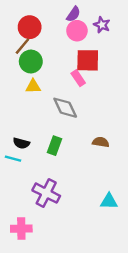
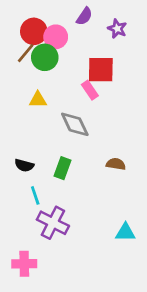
pink circle: (77, 31) -> (56, 37), moved
green circle: (31, 62) -> (45, 57), moved
cyan line: (13, 159) -> (35, 195), moved, turned 56

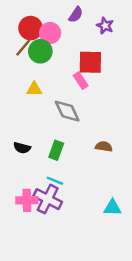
cyan line: (35, 195) -> (55, 181), moved, turned -49
pink cross: (24, 264) -> (27, 200), moved

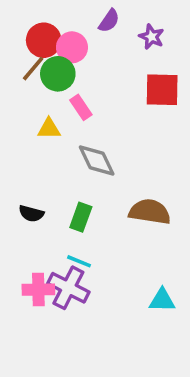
red square: (90, 62) -> (162, 90), moved
pink rectangle: (81, 81) -> (81, 107), moved
brown semicircle: (104, 147) -> (150, 212), size x1.6

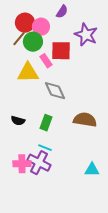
purple star: (152, 37) -> (86, 35), moved, size x1.6
red square: (162, 90) -> (61, 51), moved
yellow triangle: (49, 129) -> (28, 73), size x1.6

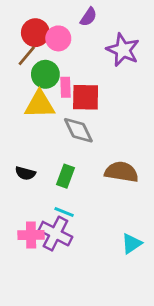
green circle: (33, 42) -> (45, 74), moved
red square: (61, 51) -> (86, 97), moved
pink rectangle: (46, 61) -> (65, 87), turned 32
cyan triangle: (92, 170) -> (131, 244), turned -35

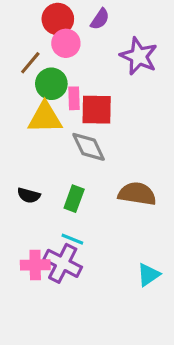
red circle: (35, 33) -> (58, 19), moved

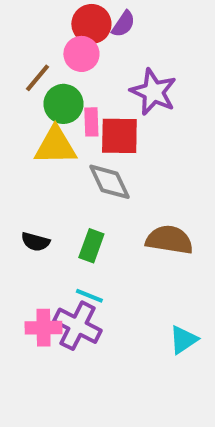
red circle: (58, 19) -> (91, 24), moved
purple star: (139, 56) -> (153, 92), moved

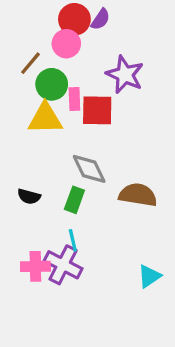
gray diamond: (109, 182) -> (89, 169), moved
cyan line: (89, 296) -> (73, 240), turned 55

